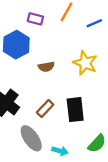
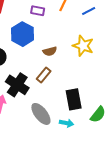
brown rectangle: (45, 108) -> (44, 75), moved
black rectangle: (75, 110) -> (74, 99), moved

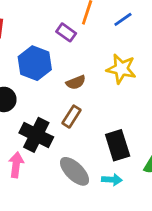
purple rectangle: (38, 11) -> (66, 32), moved, turned 32

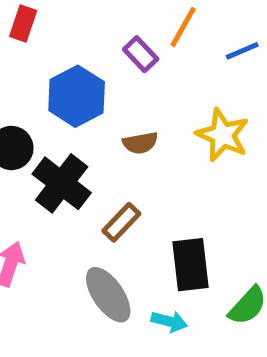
brown rectangle: (71, 117) -> (121, 222), moved
black cross: (36, 135) -> (62, 183), moved

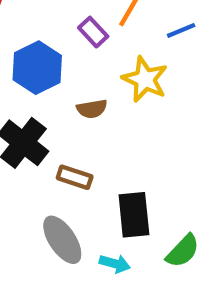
yellow star: (223, 135) -> (145, 79), moved
brown rectangle: (121, 222) -> (75, 177), turned 64

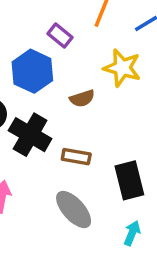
purple rectangle: (93, 32) -> (60, 35), moved
cyan arrow: (115, 264) -> (132, 233), moved, turned -75

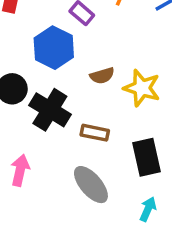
yellow star: (122, 68) -> (142, 88), moved

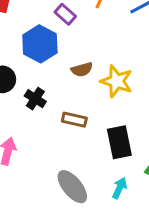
black cross: (50, 110) -> (35, 99), size x0.6
gray ellipse: (91, 185) -> (72, 187), moved

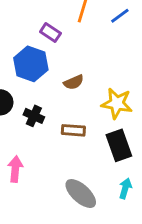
yellow star: (117, 81) -> (117, 103), moved

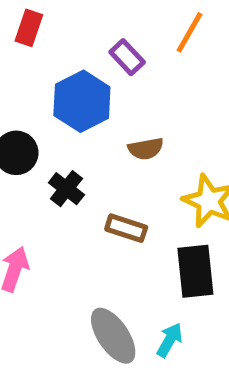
cyan arrow: (125, 188) -> (170, 340), moved

